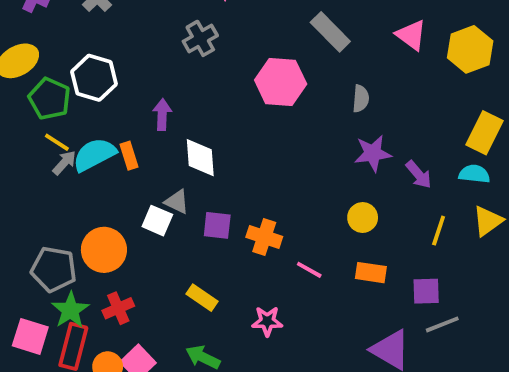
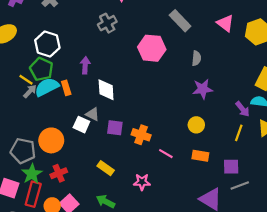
green pentagon: (50, 99) -> (41, 69), moved
purple arrow: (419, 175) -> (243, 109), moved

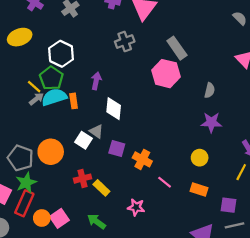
gray rectangle: (180, 21) -> (177, 48), moved
red cross: (59, 173) -> (82, 179), moved

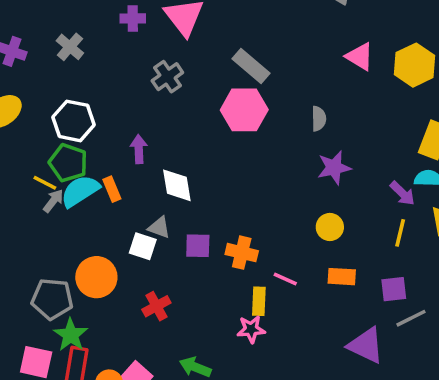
yellow rectangle: (101, 188) -> (259, 301), moved, turned 63

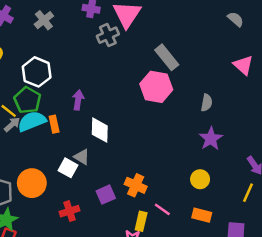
gray cross: (167, 77) -> (108, 35), moved
purple star: (334, 168) -> (211, 139), turned -30
purple square: (198, 246) -> (106, 195), moved, turned -36

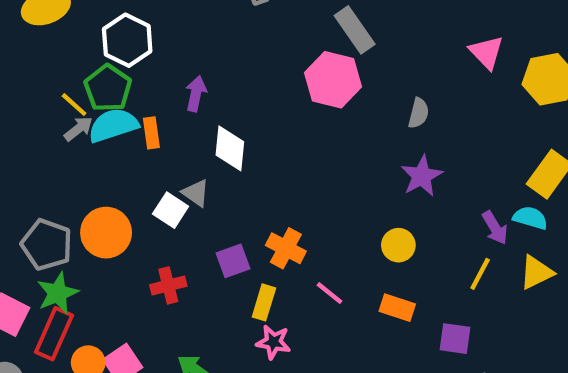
yellow rectangle: (141, 221) -> (264, 302), moved

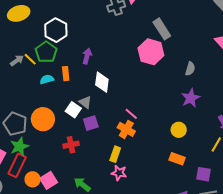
cyan semicircle: (113, 125) -> (47, 79), moved, size x0.6
gray arrow: (78, 129) -> (17, 61), moved
purple square: (233, 261) -> (91, 123), moved
pink line: (329, 293) -> (131, 114), moved

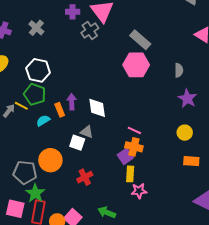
purple arrow: (87, 56) -> (72, 102), moved
purple square: (91, 123) -> (125, 156), moved

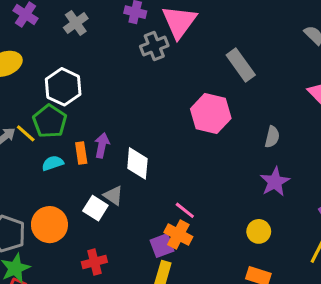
gray rectangle: (140, 40) -> (241, 65), moved

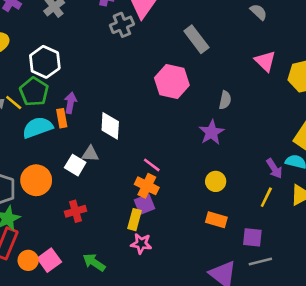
purple arrow: (102, 145) -> (70, 103), moved
cyan semicircle: (53, 163) -> (38, 127), size x1.6
purple star: (275, 182) -> (212, 132), moved
gray triangle: (113, 196) -> (90, 154), turned -30
purple square: (162, 246) -> (145, 204), moved

